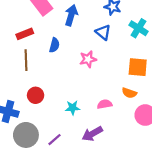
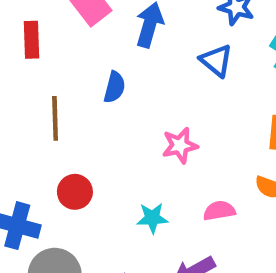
red rectangle: (25, 34) -> (32, 40), moved, turned -70
pink star: (88, 59) -> (180, 145), moved

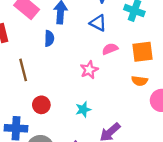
blue semicircle: (115, 87) -> (49, 38), moved
pink semicircle: (219, 211) -> (110, 49), moved

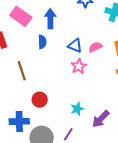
blue triangle: (98, 23) -> (75, 46), moved
cyan star: (83, 109) -> (77, 109), moved

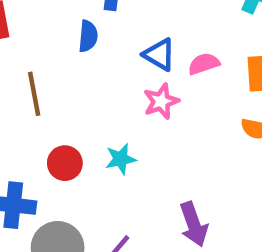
cyan star: (77, 109) -> (121, 159), moved
purple arrow: (101, 119) -> (194, 224), turned -72

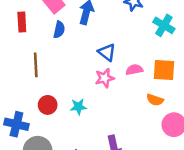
blue semicircle: (88, 36) -> (59, 30), moved
pink semicircle: (204, 64) -> (134, 70), moved

